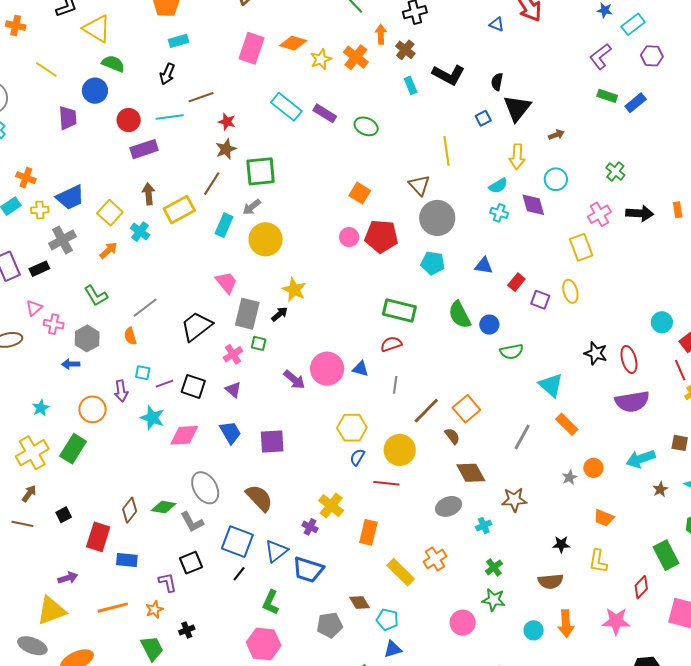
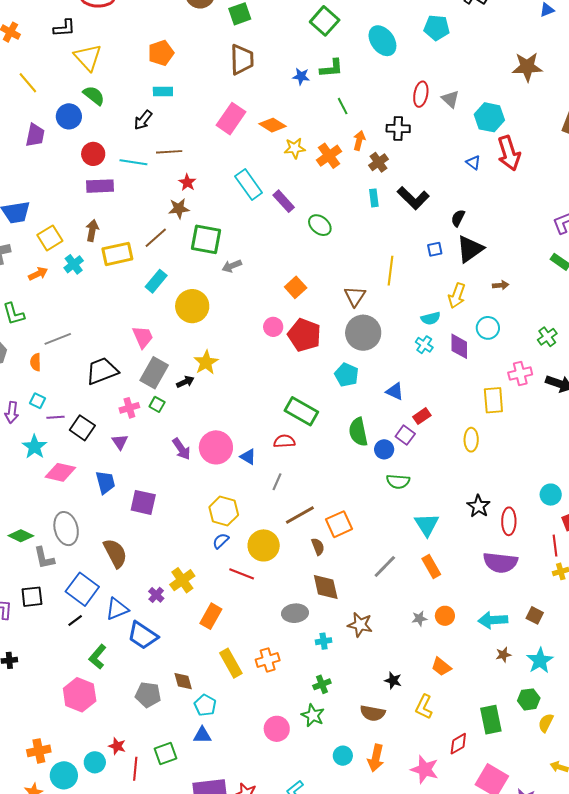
gray arrow: (252, 207) -> (232, 266), moved
purple square: (540, 300) -> (405, 435), moved

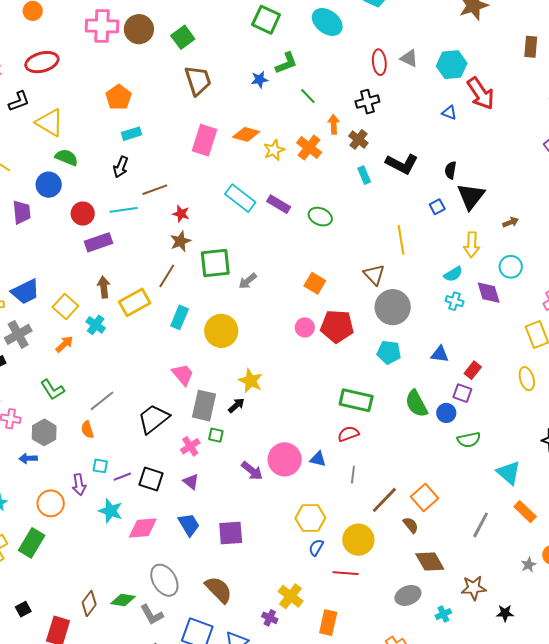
black star: (393, 681) -> (505, 613), moved

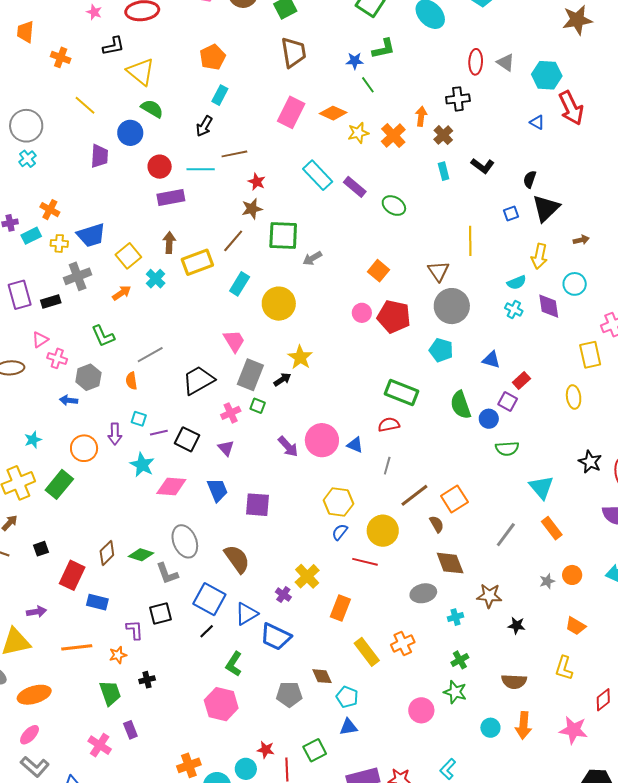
green line: (308, 96) -> (368, 85), moved
cyan rectangle: (132, 134) -> (220, 95), turned -54
black L-shape: (402, 164) -> (483, 166), size x0.7

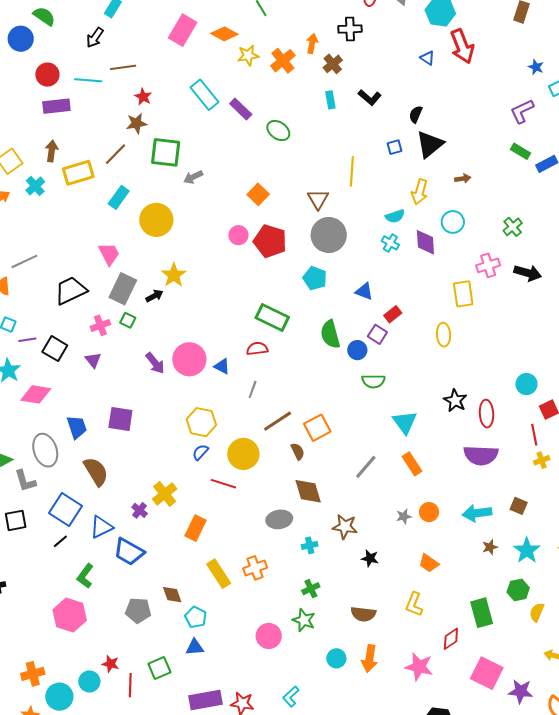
blue trapezoid: (217, 490) -> (77, 427), moved

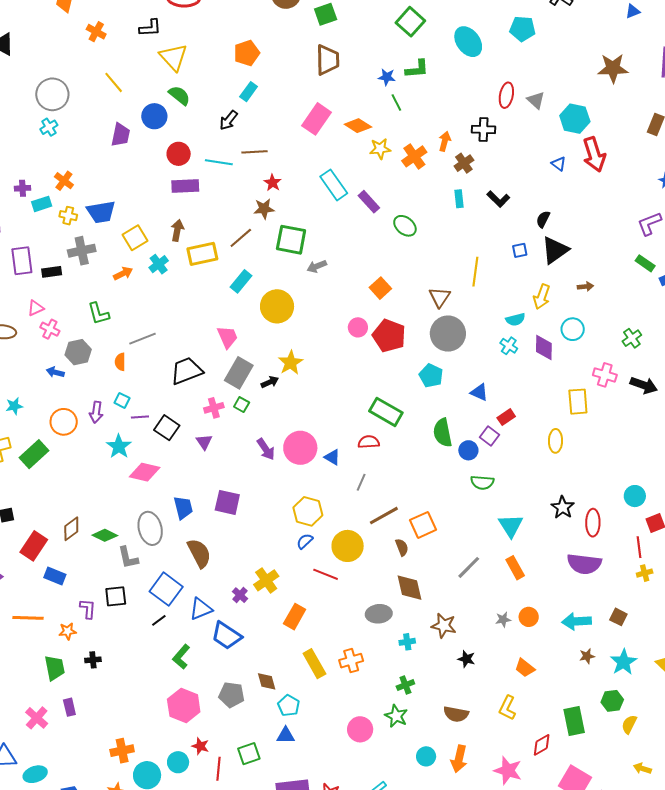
pink cross: (488, 265) -> (605, 375), turned 30
pink hexagon: (70, 615) -> (184, 705), moved

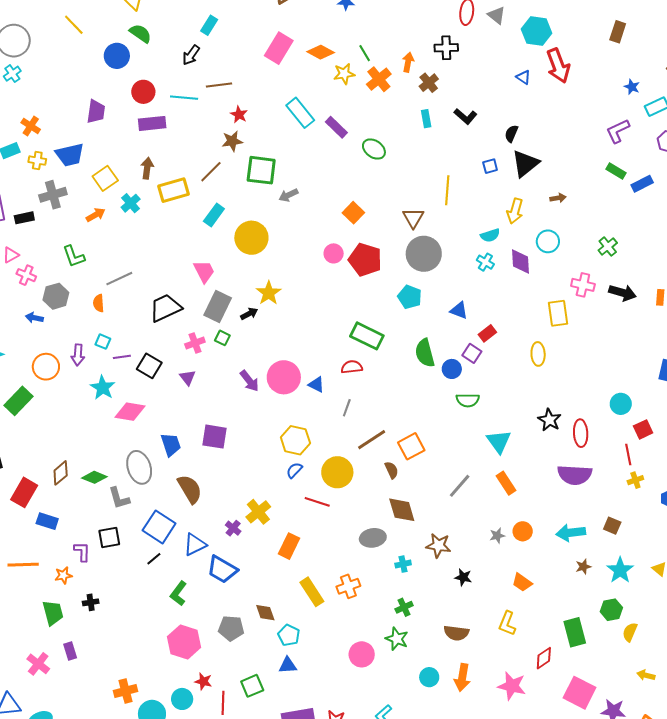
green line: (396, 103) -> (365, 53), moved
purple trapezoid: (121, 135) -> (96, 112), moved

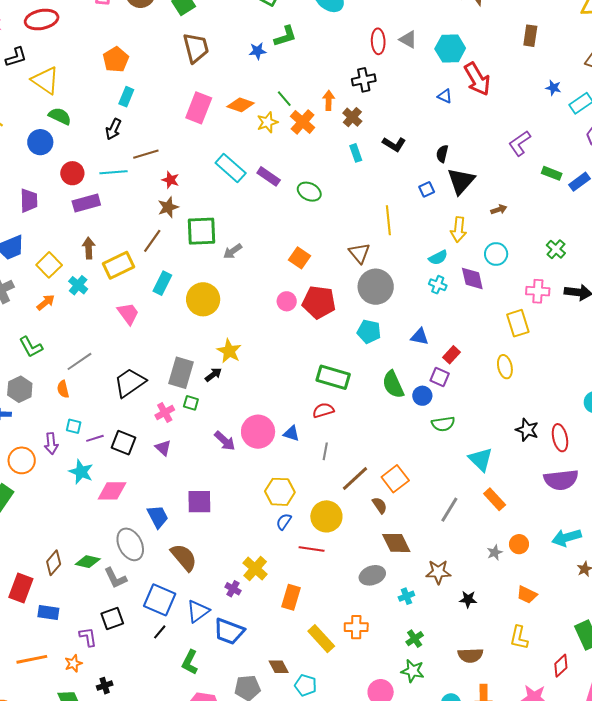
purple L-shape: (618, 131) -> (520, 143), moved
pink trapezoid: (204, 271) -> (128, 314), moved
orange cross: (348, 586) -> (356, 627), turned 30

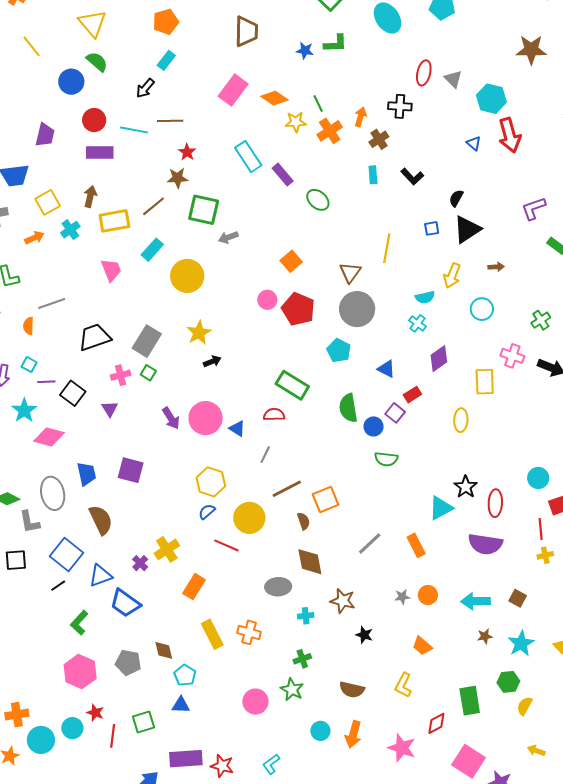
purple diamond: (472, 278) -> (439, 359), moved, turned 52
black arrow: (213, 375) -> (212, 361), moved
cyan triangle: (481, 459) -> (441, 508), moved, turned 32

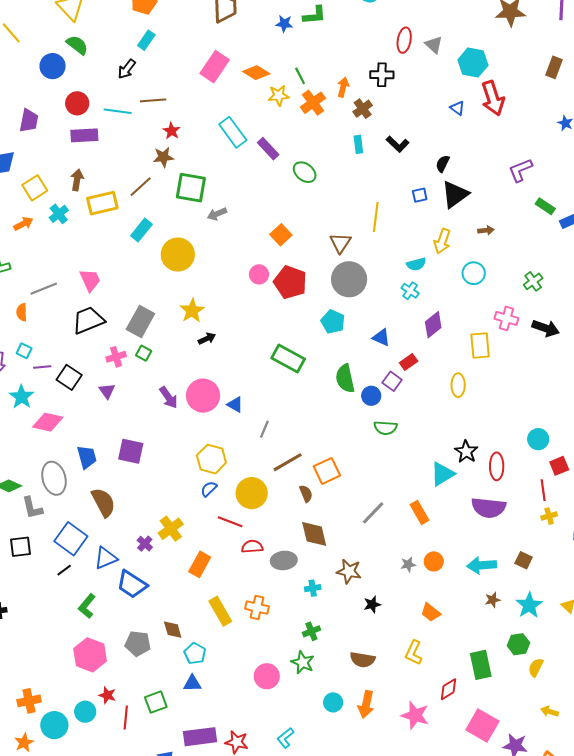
pink trapezoid: (111, 270) -> (90, 280), moved
red semicircle: (274, 415) -> (252, 547), moved
black star: (364, 635) -> (372, 604), turned -30

